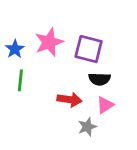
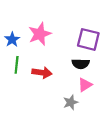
purple square: (89, 49) -> (88, 39), moved
red arrow: (69, 100) -> (42, 73), moved

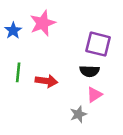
pink star: (40, 34) -> (43, 23), moved
blue star: (12, 39) -> (13, 31), moved

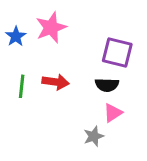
red arrow: (46, 81) -> (55, 82), moved

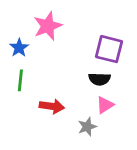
blue star: (16, 36) -> (19, 48), moved
red arrow: (55, 82) -> (52, 106), moved

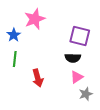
red arrow: (52, 106) -> (38, 78), turned 66
gray star: (87, 127) -> (86, 94), moved

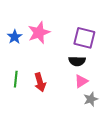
pink star: (35, 19) -> (39, 33), moved
green line: (15, 59) -> (16, 79), moved

